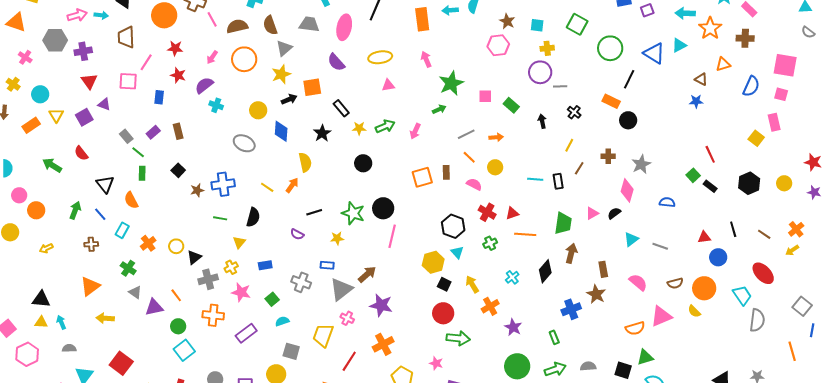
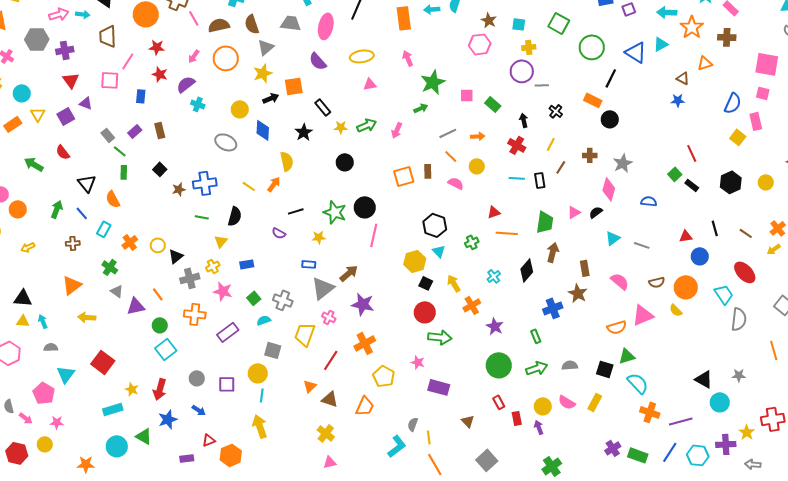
blue semicircle: (751, 86) -> (733, 103), moved
red cross: (487, 212) -> (517, 145), moved
gray cross: (301, 282) -> (283, 300), moved

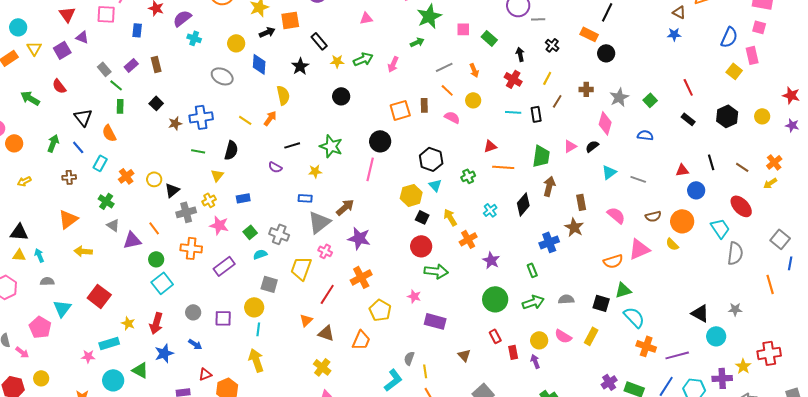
orange arrow: (478, 136) -> (474, 70), turned 72
green square: (675, 174) -> (650, 100), moved
black circle: (365, 207) -> (380, 141), moved
pink star: (57, 422) -> (88, 356), moved

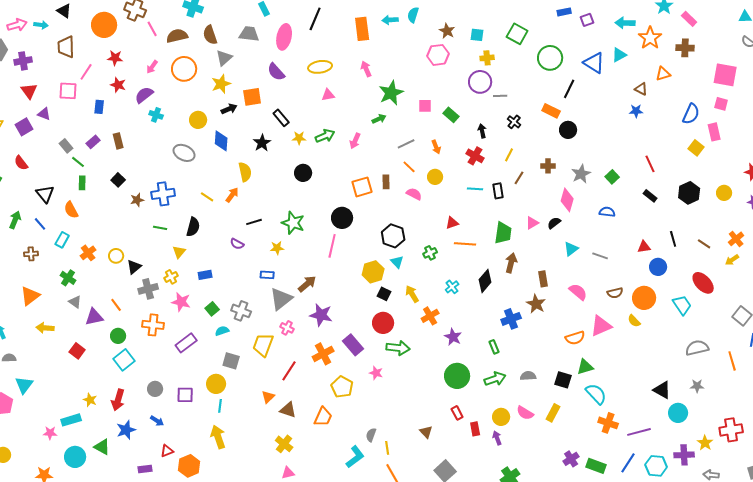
gray semicircle: (735, 253) -> (697, 348), moved, turned -110
red square: (99, 296) -> (77, 351), moved, size x0.7
purple rectangle: (435, 321) -> (353, 345), moved, turned 35

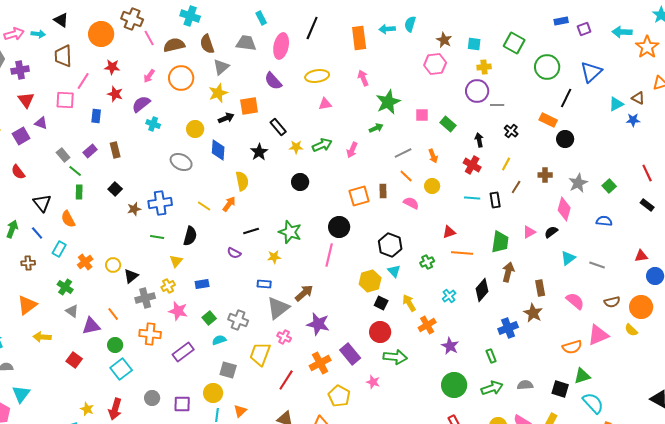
cyan triangle: (619, 55) -> (616, 104), moved
blue triangle: (594, 63) -> (591, 72), turned 45
orange triangle: (268, 397) -> (240, 411), moved

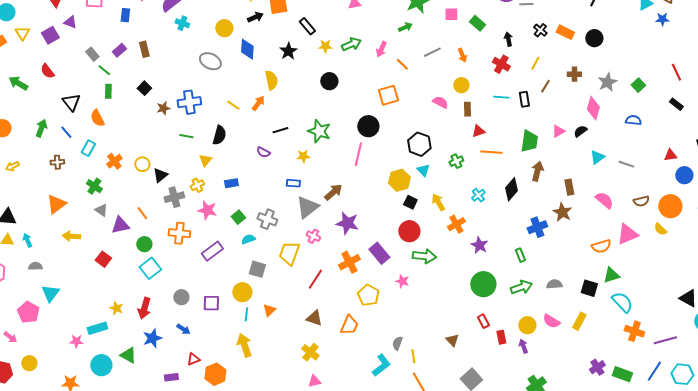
orange rectangle: (548, 120) -> (565, 32), moved
orange line: (406, 176) -> (402, 64), moved
brown rectangle: (383, 191) -> (467, 109), moved

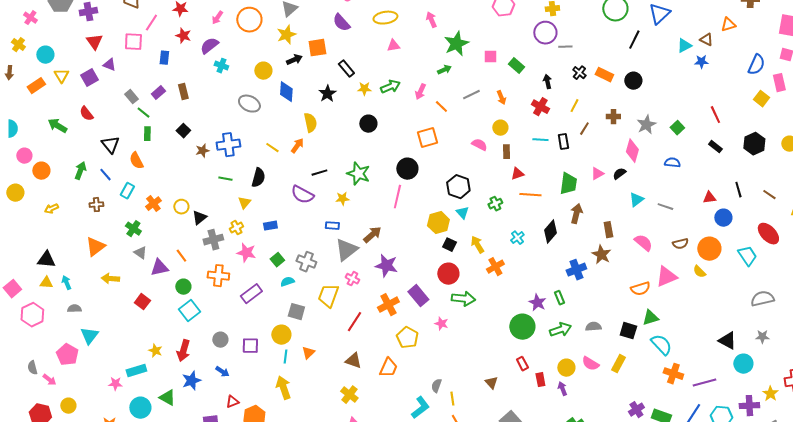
purple semicircle: (263, 152) -> (302, 195), size x1.6
purple star: (479, 245) -> (537, 303), moved

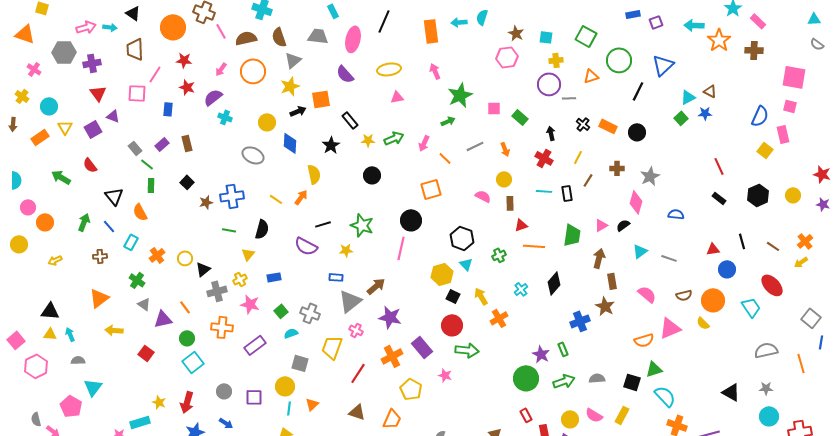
orange triangle: (728, 25) -> (591, 76), moved
green square: (677, 128) -> (681, 118), moved
brown arrow: (576, 214) -> (599, 258), moved
cyan circle: (743, 364) -> (769, 416), moved

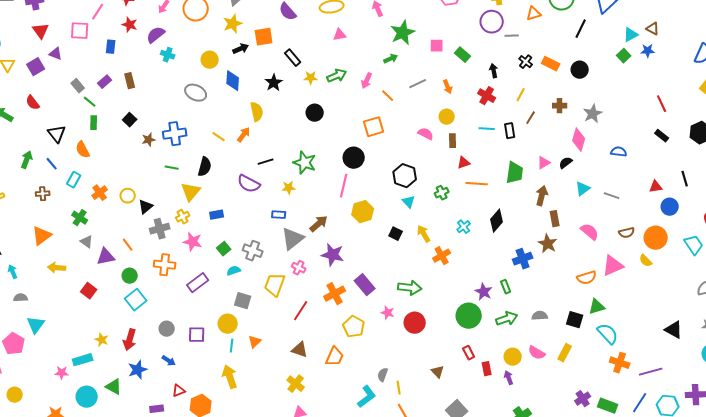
yellow triangle: (248, 254) -> (191, 192), size x1.5
yellow hexagon: (442, 274) -> (363, 212), moved
red circle: (452, 325) -> (415, 323), moved

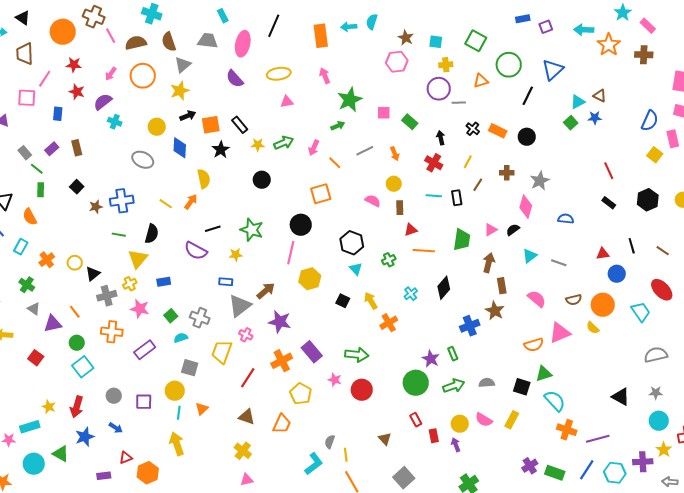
orange square: (264, 37) -> (211, 125), moved

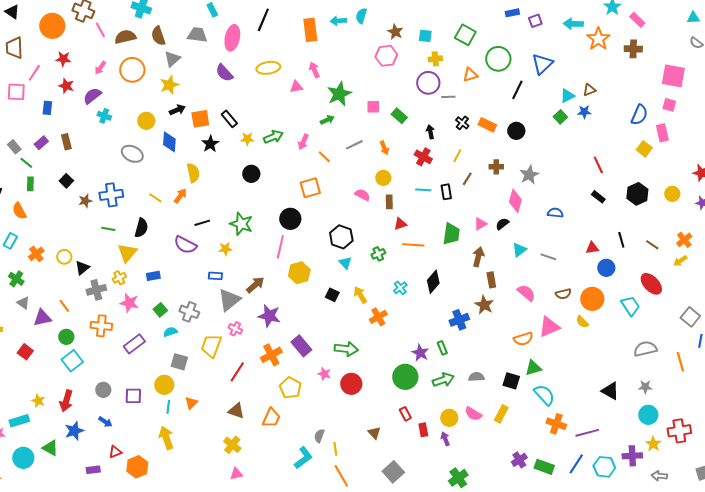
brown triangle: (600, 96) -> (589, 90), turned -48
pink triangle: (287, 102) -> (296, 87), moved

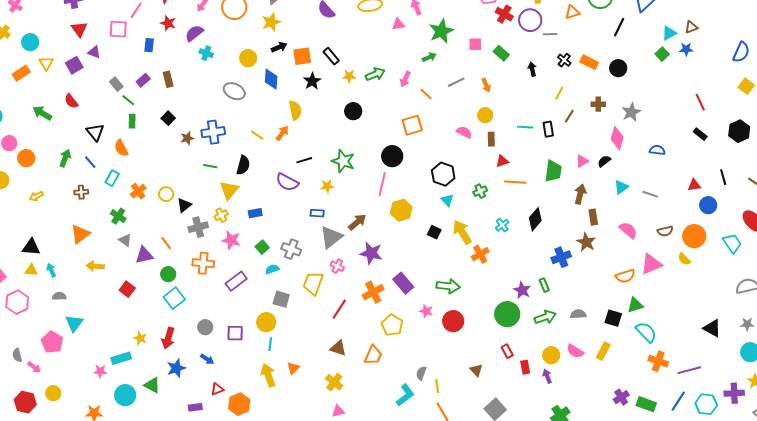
red cross: (423, 157) -> (504, 14), moved
yellow arrow: (360, 295) -> (462, 232), size x1.4
orange triangle: (191, 403) -> (293, 368), moved

